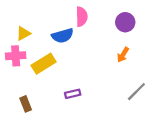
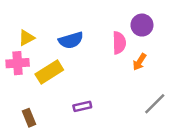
pink semicircle: (82, 17) -> (119, 43), moved

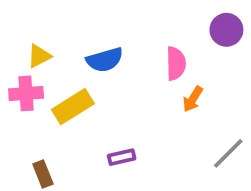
purple circle: (142, 25) -> (226, 30), moved
orange arrow: (139, 62) -> (193, 99), moved

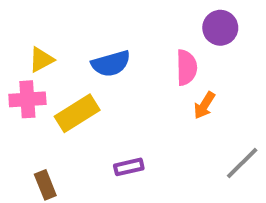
purple circle: (226, 30) -> (220, 28), moved

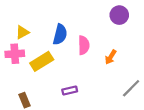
blue semicircle: (111, 64) -> (60, 34), turned -60
pink semicircle: (186, 68) -> (84, 45), moved

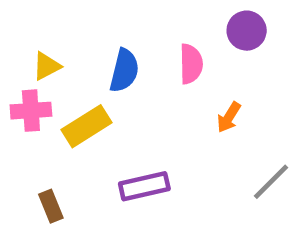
pink semicircle: (84, 45) -> (191, 64), moved
purple rectangle: (70, 90) -> (144, 186), size x1.5

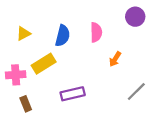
purple circle: (247, 31) -> (135, 17), moved
pink cross: (31, 111) -> (16, 75), moved

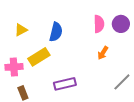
purple circle: (135, 17) -> (121, 24), moved
pink semicircle: (96, 32) -> (99, 24), moved

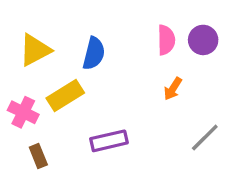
yellow triangle: (21, 30) -> (35, 50), size x1.5
pink cross: (14, 67) -> (23, 112), turned 30

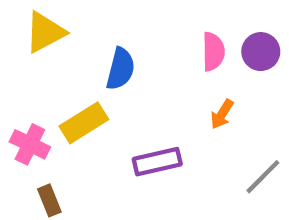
yellow triangle: (35, 50) -> (45, 32), moved
purple rectangle: (109, 141) -> (157, 162), moved

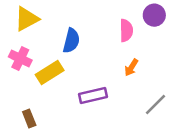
purple circle: (261, 52) -> (154, 15), moved
pink cross: (30, 144) -> (20, 59), moved

